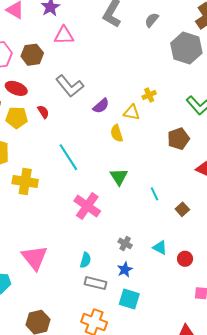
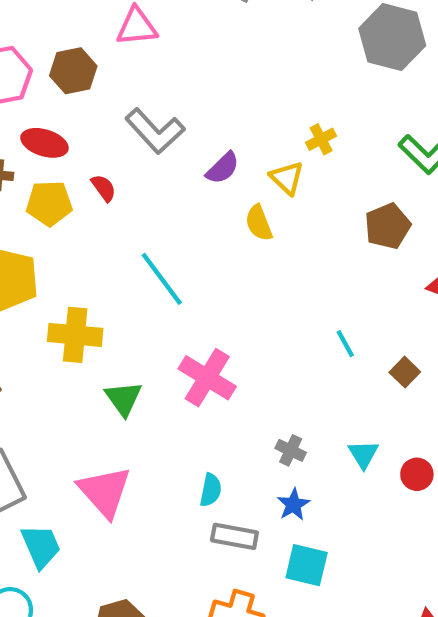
yellow triangle: (132, 113) -> (287, 178), turned 36
green triangle: (119, 177) -> (123, 398), moved
cyan triangle: (160, 248) -> (363, 454), turned 35

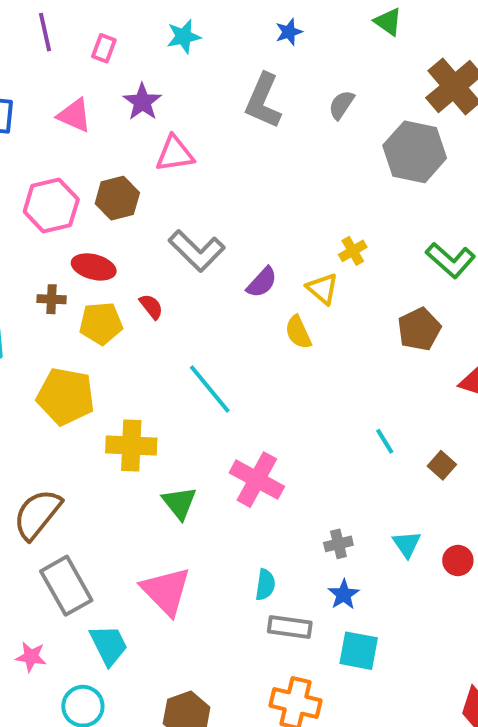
gray cross: (291, 450) -> (338, 544), turned -36

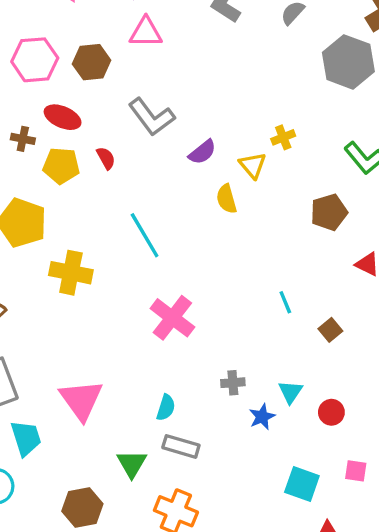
green triangle: (179, 503) -> (132, 464), moved
blue star: (344, 594) -> (262, 417), moved
cyan square: (359, 651) -> (302, 484), moved

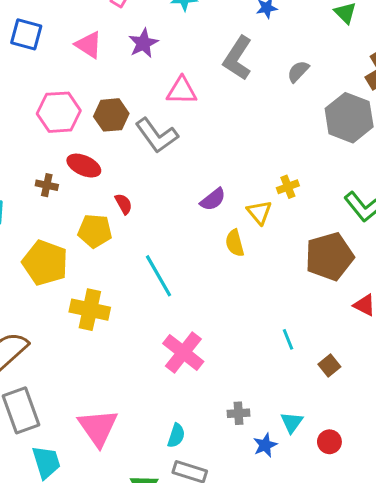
pink triangle: (146, 32) -> (182, 91), moved
gray L-shape: (152, 117) -> (157, 135), moved
yellow pentagon: (61, 166) -> (95, 231), moved
brown pentagon: (329, 212) -> (329, 257), size x1.4

